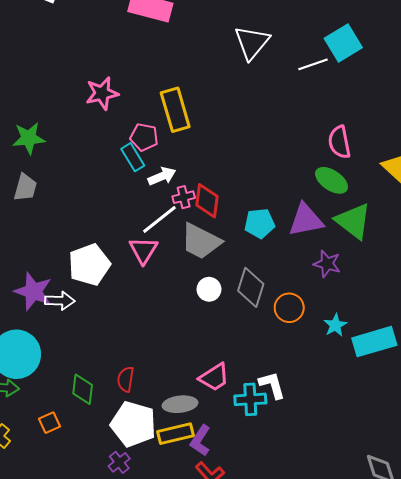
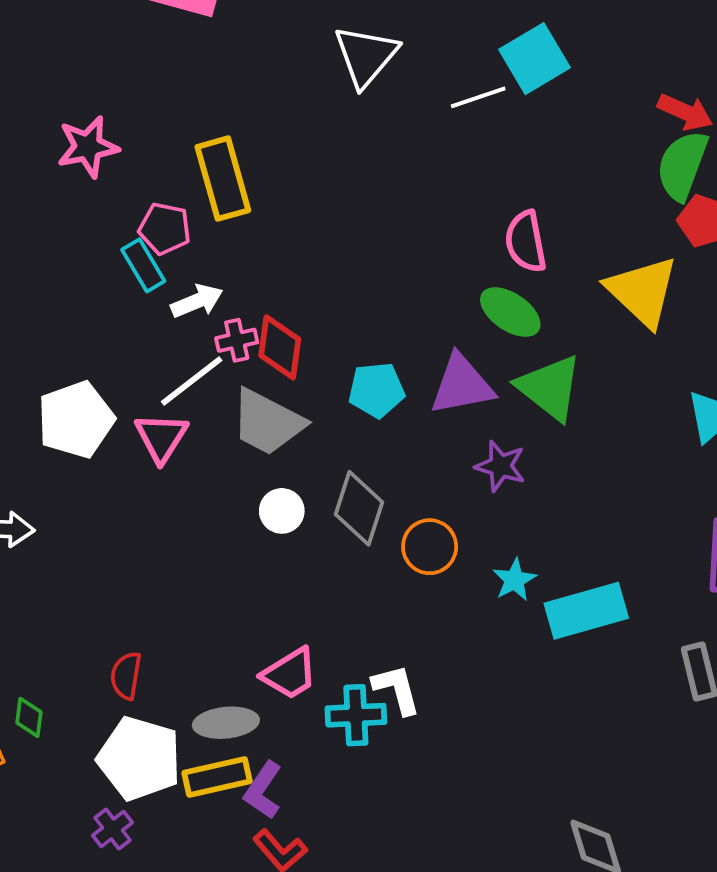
white pentagon: (89, 265) -> (76, 420), moved
green diamond: (83, 389) -> (29, 717), moved, size x0.7

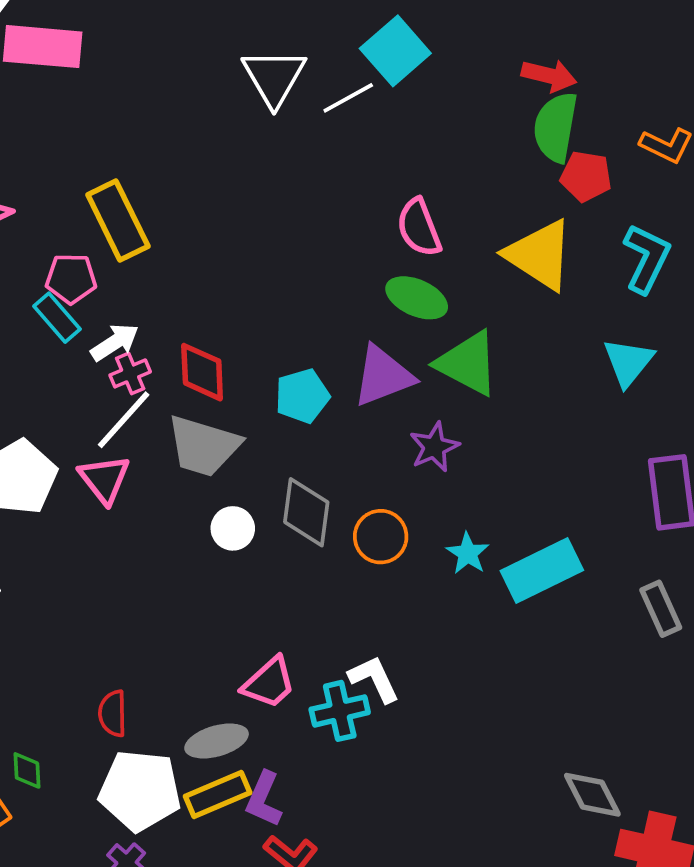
white triangle: (366, 56) -> (274, 77), moved
pink cross: (237, 340) -> (130, 373), moved
purple star: (500, 466) -> (434, 447), turned -30

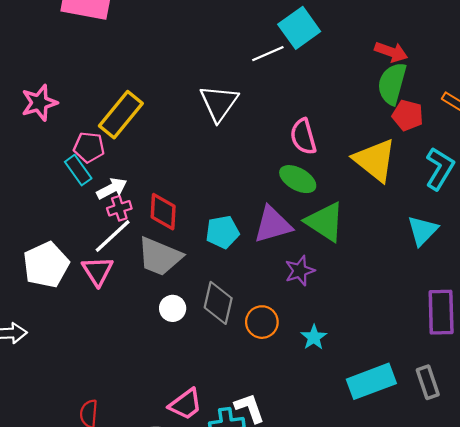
white triangle: (274, 77) -> (219, 103), moved
yellow rectangle: (118, 220) -> (121, 115), turned 60
cyan rectangle: (542, 570) -> (371, 381), moved

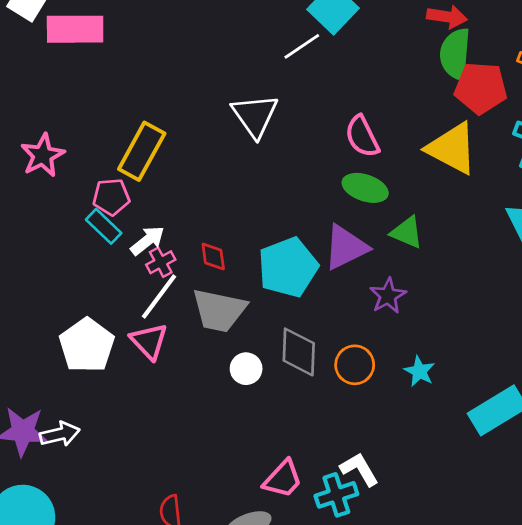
red pentagon: (408, 115) -> (481, 88), size x1.4
red diamond: (163, 212) -> (213, 256), size x0.7
green triangle: (325, 222) -> (407, 232), size x0.7
cyan pentagon: (223, 232) -> (288, 267), size x1.5

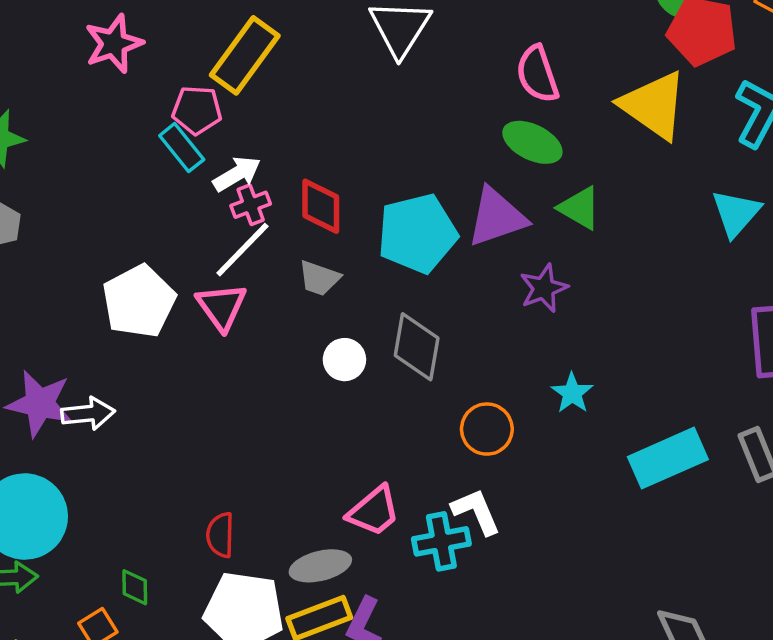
red diamond: (213, 256) -> (321, 206), size x1.4
gray trapezoid: (219, 310) -> (319, 278), size x0.6
orange circle: (355, 365) -> (487, 429), moved

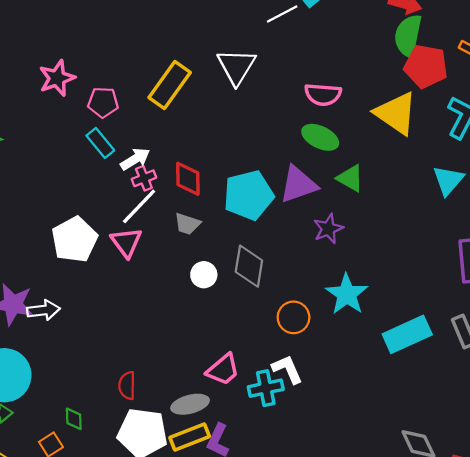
yellow rectangle: (245, 55) -> (170, 85), moved
pink semicircle: (537, 74) -> (323, 94), turned -66
pink pentagon: (197, 110) -> (103, 102), moved
cyan star: (572, 393) -> (347, 294), size x1.6

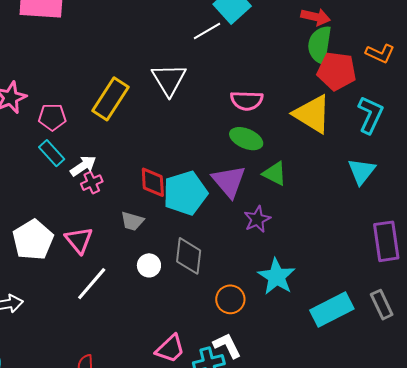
red diamond: (188, 179) -> (153, 182), moved
purple triangle: (298, 184) -> (229, 181), turned -48
white line: (139, 206) -> (92, 284), moved

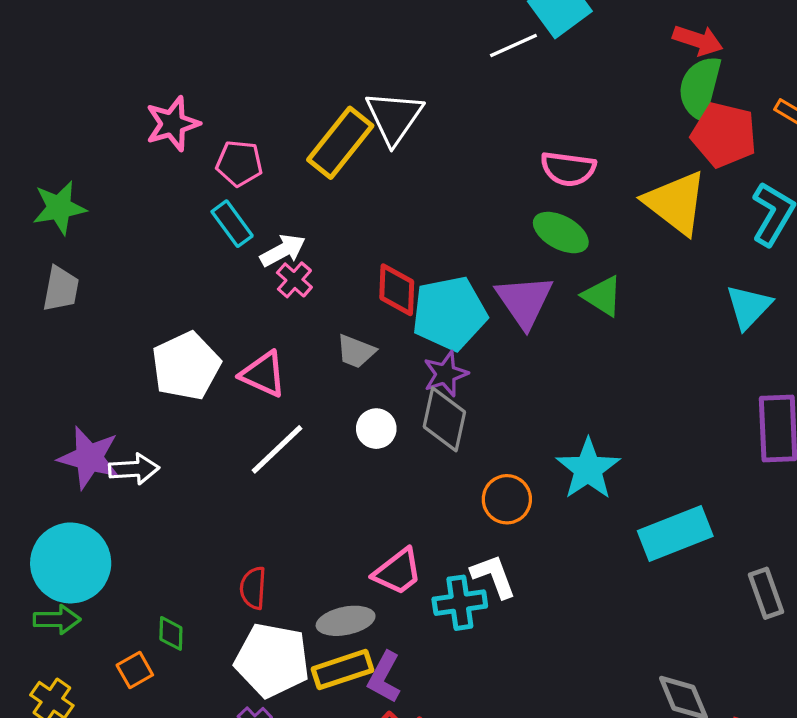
white triangle: (169, 80) -> (394, 117), moved
pink cross: (92, 183) -> (294, 280), turned -30
purple star: (257, 219) -> (446, 374), moved
pink triangle: (79, 240) -> (263, 374), turned -32
gray rectangle: (382, 305) -> (766, 593), moved

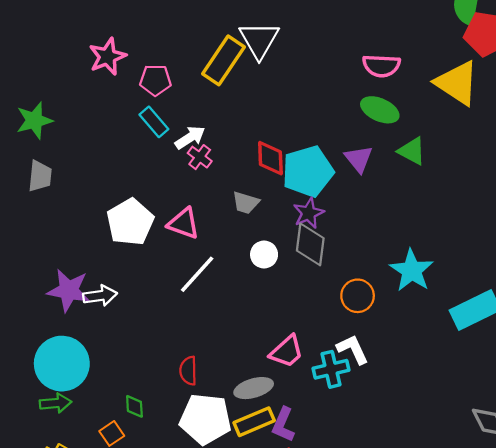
purple triangle: (524, 301) -> (359, 159), size x0.7

